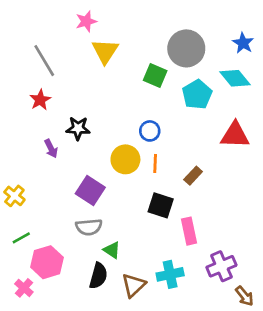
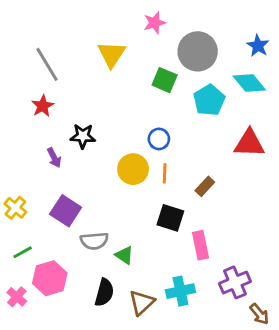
pink star: (86, 21) -> (155, 23), moved
purple square: (90, 190) -> (66, 211), moved
green triangle: (112, 250) -> (124, 255), moved
pink cross: (24, 288) -> (17, 297), moved

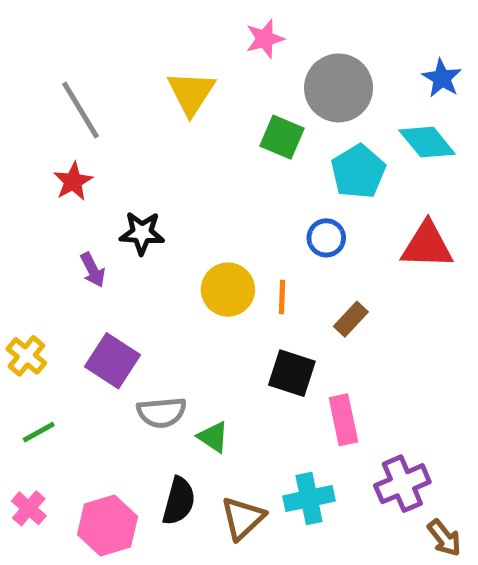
blue circle: (159, 139) -> (326, 238), moved
pink hexagon: (50, 278) -> (107, 526), moved

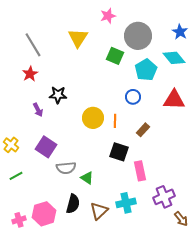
pink cross: (29, 508) -> (19, 220), moved, turned 32

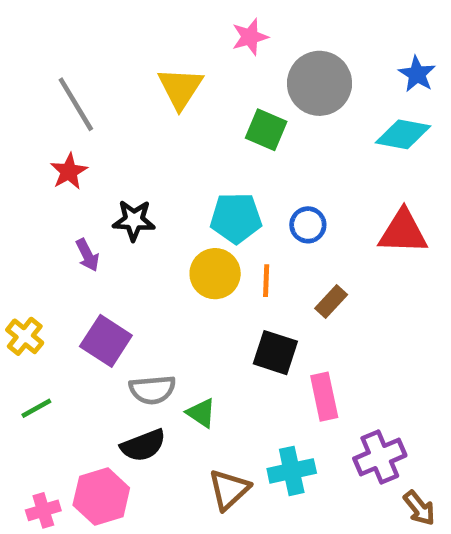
cyan diamond: (174, 58) -> (403, 134), turned -40
cyan pentagon: (146, 70) -> (236, 218), moved, turned 30
black semicircle: (73, 204) -> (143, 445), moved, turned 54

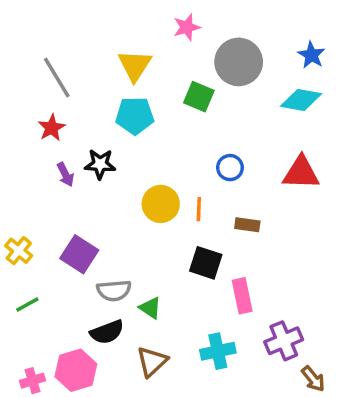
cyan pentagon: (236, 218) -> (135, 116), moved
purple arrow: (87, 255) -> (65, 175), moved
brown rectangle: (331, 301) -> (247, 225), turned 55
brown triangle: (229, 489) -> (152, 362), moved

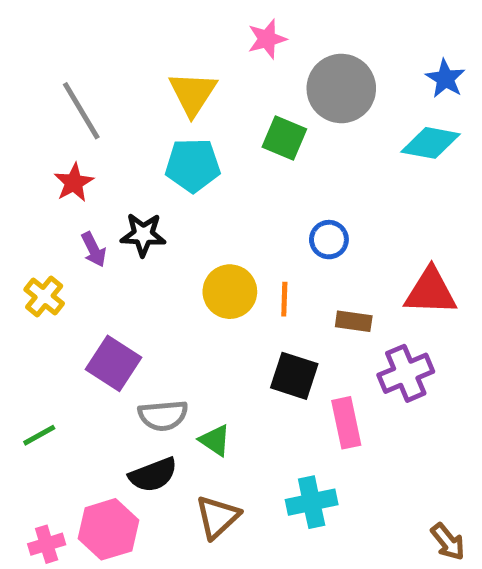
red triangle: (301, 173) -> (430, 292), moved
yellow cross: (19, 251) -> (44, 297), moved
purple cross: (284, 341) -> (406, 373), moved

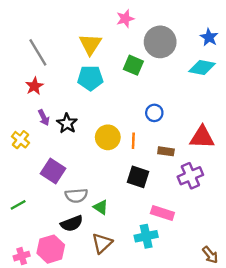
black star: (143, 235) -> (67, 123), moved, turned 30
pink rectangle: (346, 423) -> (162, 213), moved, turned -60

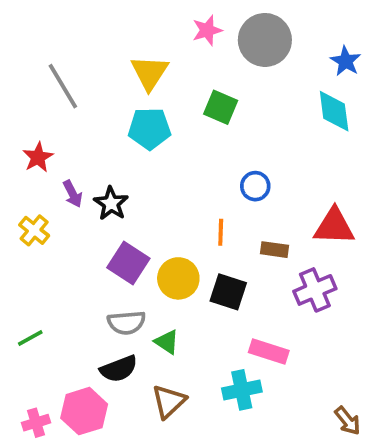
gray circle: (160, 42) -> (265, 40), moved
cyan diamond: (202, 68) -> (334, 111), turned 72
red star: (34, 86) -> (38, 157), moved
yellow circle: (108, 137) -> (178, 278), moved
purple square: (53, 171) -> (128, 263), moved

